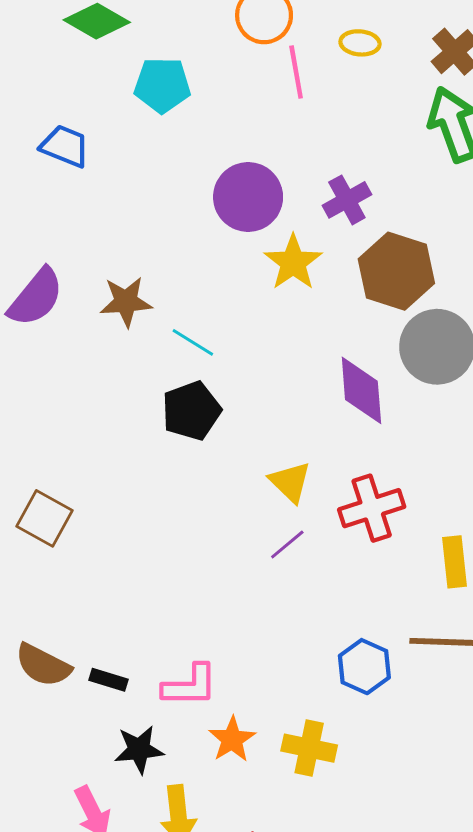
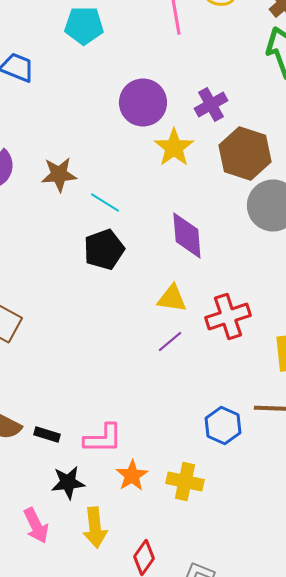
purple diamond: (361, 390) -> (187, 236), moved
yellow triangle: (290, 482) -> (172, 298), turned -36

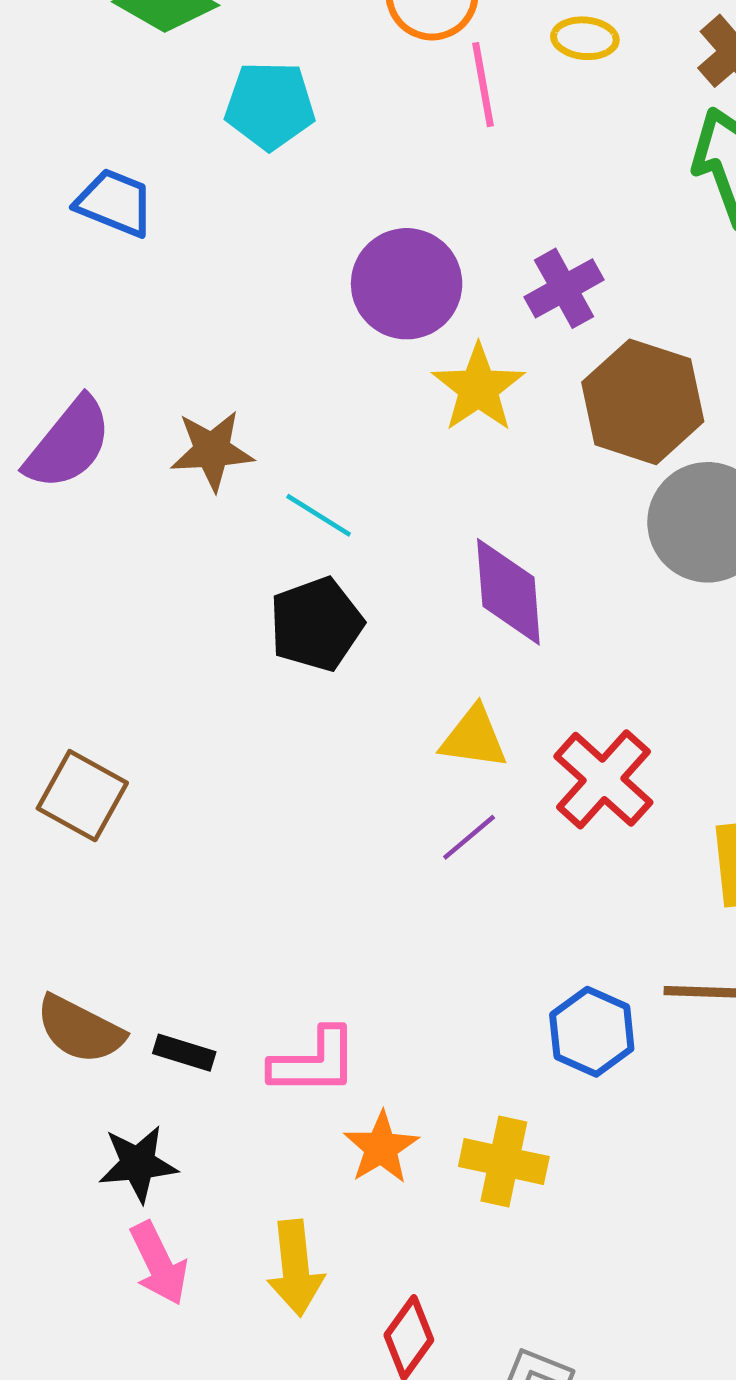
red cross: (228, 316) -> (603, 779), turned -30
black star: (68, 482) -> (138, 1164), moved

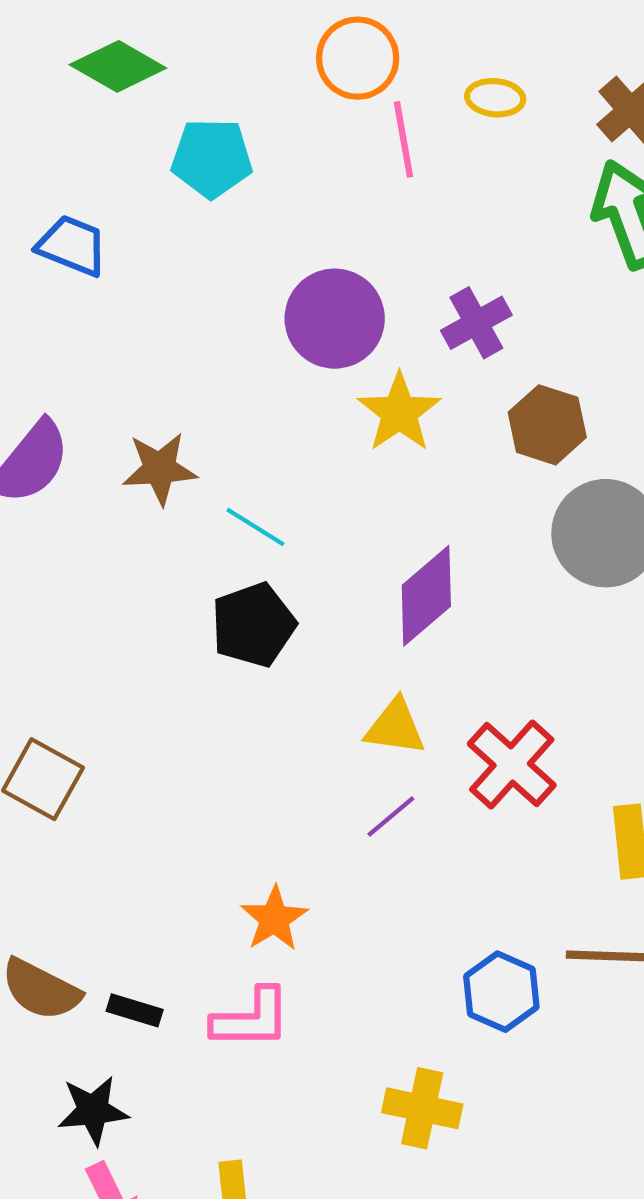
brown hexagon: (643, 402) -> (547, 425), size x0.7
purple diamond: (508, 592) -> (426, 596), turned 54
orange star: (381, 1148) -> (274, 919), moved

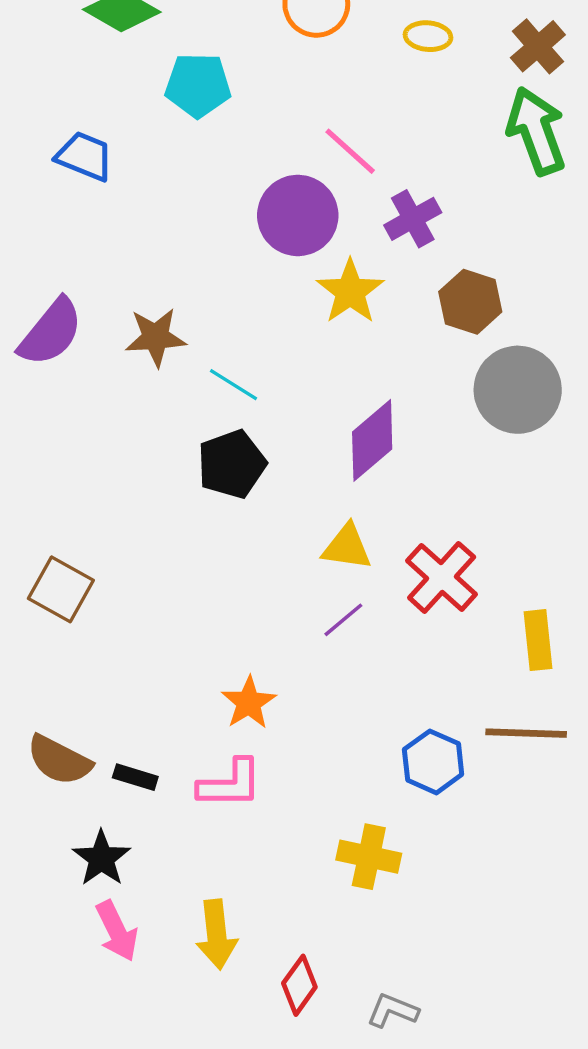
pink line: (403, 139) -> (350, 151), moved, turned -38
black star: (93, 1110) -> (102, 858), turned -30

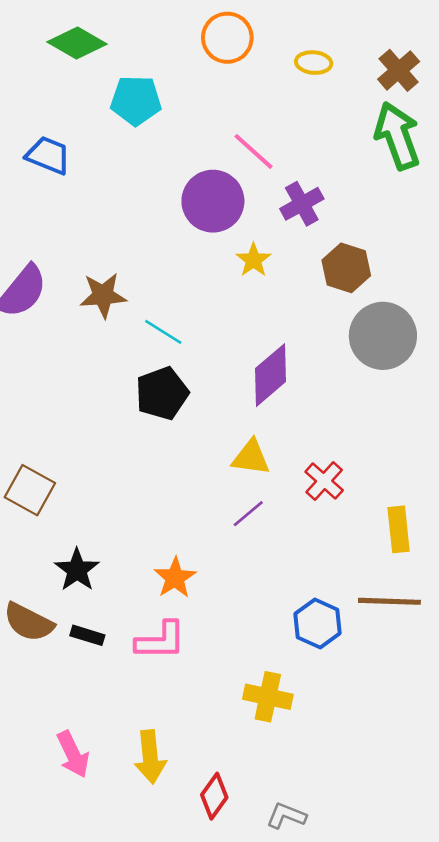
yellow star: (350, 292) -> (253, 260), size x0.7
red cross: (442, 577) -> (324, 481), size x0.7
black star: (102, 858) -> (77, 570), moved

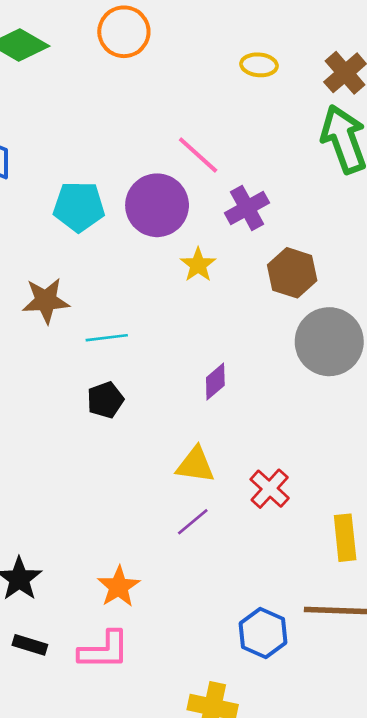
orange circle: (227, 38) -> (124, 32), moved
cyan pentagon: (136, 100) -> (79, 207), moved
cyan line: (163, 332) -> (107, 338), turned -39
purple diamond: (270, 375) -> (215, 381), size x0.6
black pentagon: (162, 393) -> (105, 400), size x0.7

